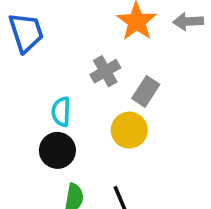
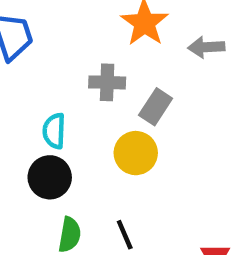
gray arrow: (188, 21) -> (206, 47), moved
gray cross: (105, 71) -> (107, 82), turned 32

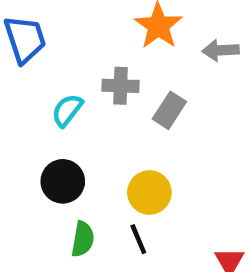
cyan semicircle: (54, 131) -> (67, 110), moved, turned 36
yellow circle: (136, 153) -> (149, 192), moved

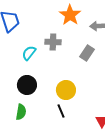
gray rectangle: (169, 110) -> (87, 53), moved
green semicircle: (83, 239) -> (21, 112), moved

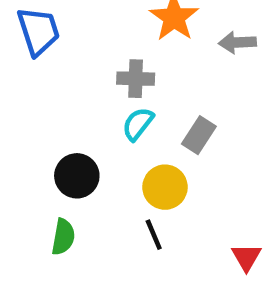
cyan semicircle: (29, 53) -> (138, 124), moved
gray rectangle: (87, 53) -> (199, 135), moved

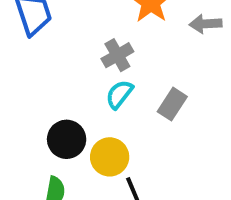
gray cross: (136, 79) -> (117, 55), turned -32
yellow circle: (165, 187) -> (110, 157), moved

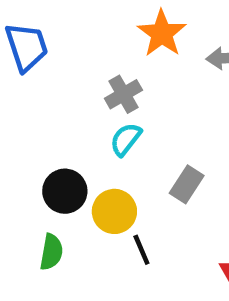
gray rectangle: (172, 104) -> (187, 184), moved

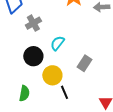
gray cross: (123, 94) -> (33, 23), moved
black circle: (65, 191) -> (33, 56), moved

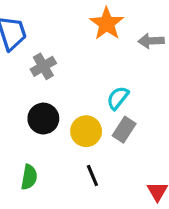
cyan semicircle: (57, 43) -> (118, 98), moved
yellow circle: (52, 75) -> (86, 131), moved

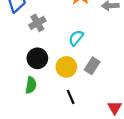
cyan semicircle: (118, 98) -> (76, 38), moved
green semicircle: (29, 177) -> (31, 85), moved

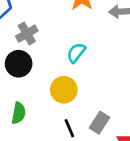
black circle: (37, 58) -> (19, 64), moved
gray rectangle: (92, 66) -> (99, 123), moved

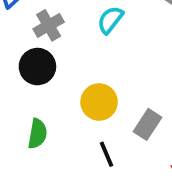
cyan semicircle: (76, 53) -> (110, 20), moved
gray rectangle: (99, 123) -> (148, 124), moved

